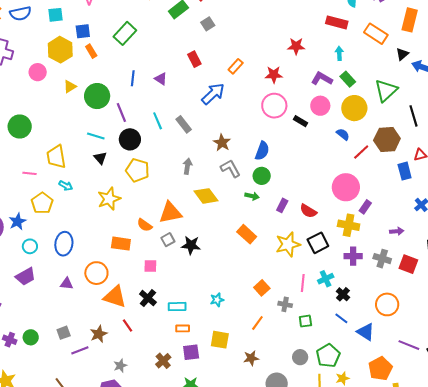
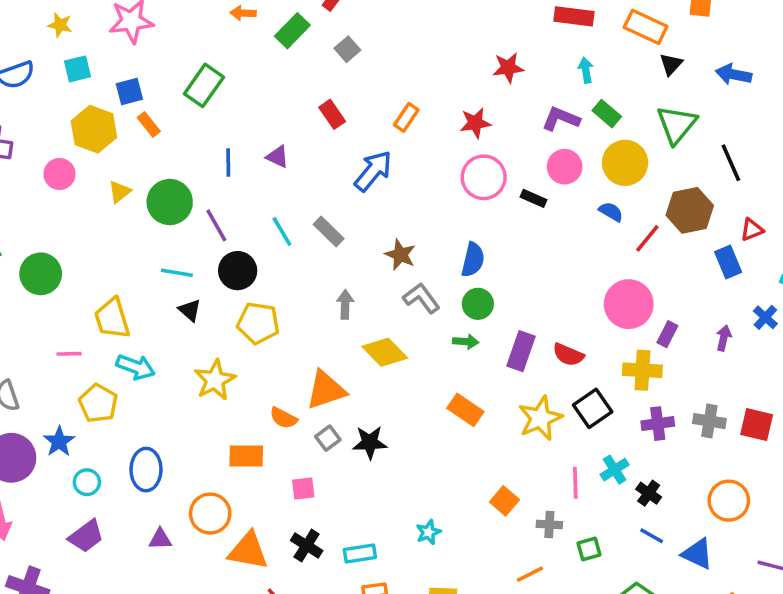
black triangle: (402, 54) -> (671, 64), moved
cyan arrow: (66, 186) -> (136, 367), size x1.5
purple rectangle: (282, 205) -> (521, 351), size x1.5
purple arrow: (397, 231) -> (724, 338), moved, turned -64
orange line: (257, 323) -> (530, 574), moved, turned 35

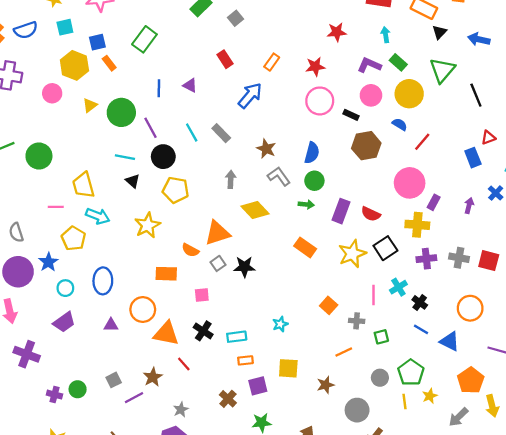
brown hexagon: (690, 210) -> (366, 146), moved

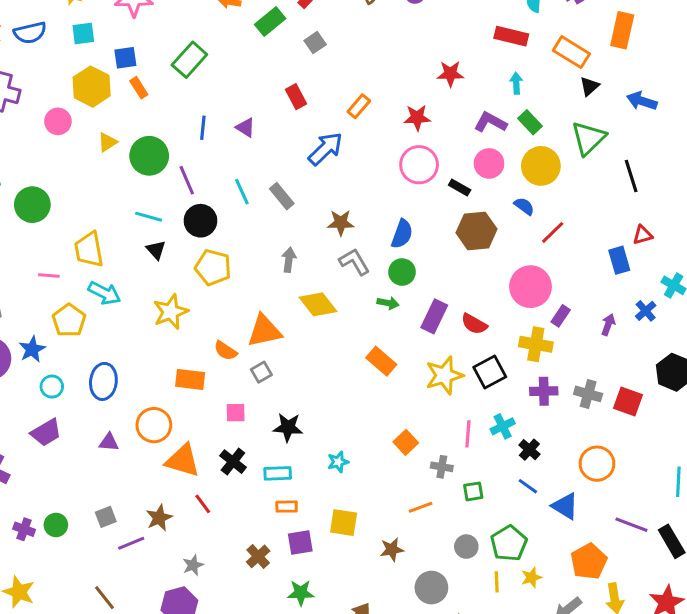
brown star: (266, 149) -> (341, 223), turned -30
black star: (244, 267) -> (288, 427), moved

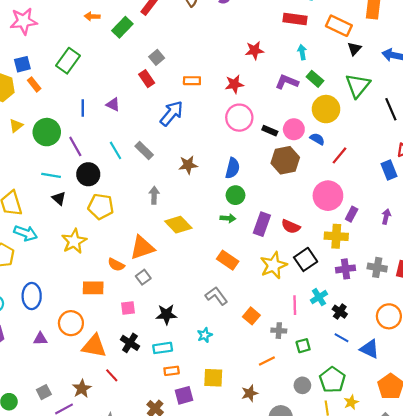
gray square: (315, 43) -> (157, 57), moved
orange rectangle: (359, 106) -> (192, 81), turned 56
pink circle: (489, 163) -> (294, 129), moved
gray L-shape: (354, 262) -> (216, 296), moved

